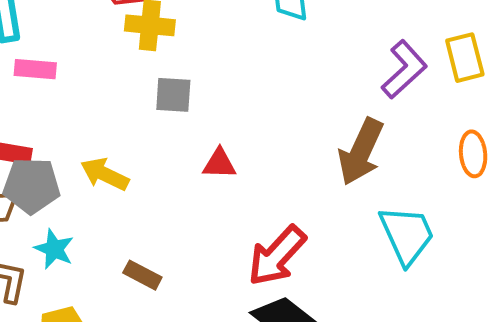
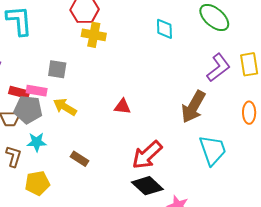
pink rectangle: (35, 69) -> (37, 91), moved
gray square: (173, 95) -> (57, 69), moved
cyan star: (54, 249) -> (37, 142), turned -30

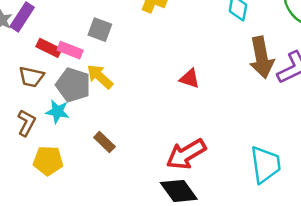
red triangle: (122, 107) -> (190, 79), moved
brown arrow: (193, 107) -> (262, 57), moved, turned -52
gray pentagon: (28, 110) -> (73, 85), moved

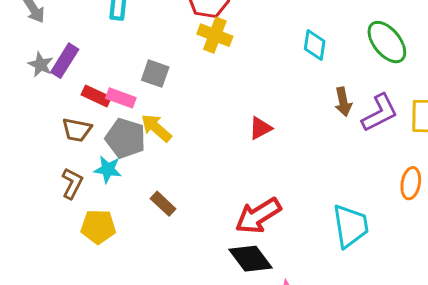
brown arrow: (262, 57) -> (343, 102), size x0.6
red triangle: (190, 79) -> (260, 128), turned -45

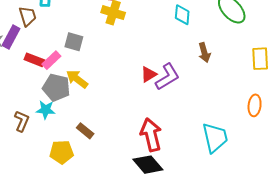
pink rectangle: (121, 98) -> (51, 60), turned -60
purple L-shape: (380, 113) -> (167, 77), moved
brown trapezoid: (77, 130) -> (28, 16), moved, turned -115
red arrow: (258, 216) -> (151, 135), turned 112
yellow pentagon: (98, 227) -> (62, 152), moved

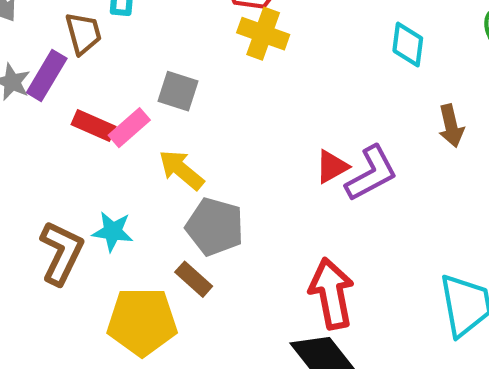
gray pentagon: (56, 88) -> (215, 227), moved
brown L-shape: (22, 121) -> (61, 253), size x1.4
yellow pentagon: (62, 152) -> (142, 322), size x1.4

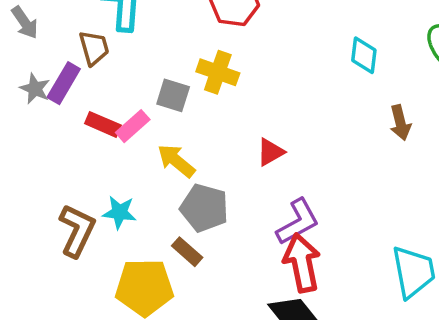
yellow cross: (263, 34) -> (218, 72), moved
red triangle: (332, 167) -> (270, 152), moved
purple L-shape: (371, 173) -> (298, 222), moved

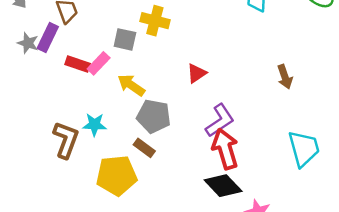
brown arrow: (400, 123) -> (285, 77), moved

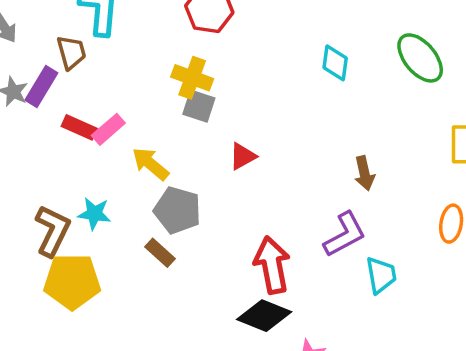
gray square: (125, 39) -> (199, 106), moved
purple L-shape: (220, 121) -> (345, 234), moved
cyan trapezoid: (304, 148) -> (381, 275), size x0.7
yellow pentagon: (117, 175) -> (72, 281), moved
black diamond: (223, 186) -> (264, 316), turned -30

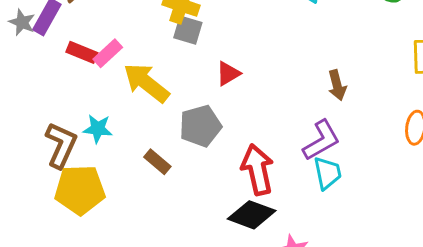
yellow arrow: (150, 164) -> (146, 83), size x1.4
gray pentagon: (177, 210) -> (200, 126), moved, turned -30
cyan trapezoid: (381, 275) -> (327, 173), moved

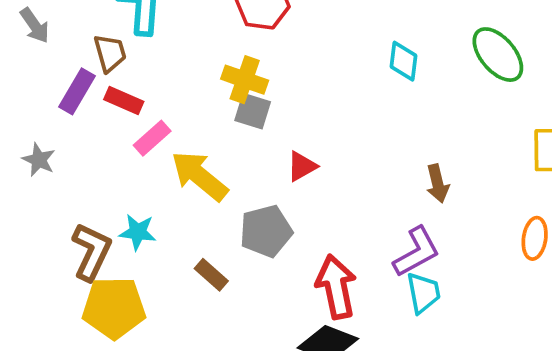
gray star: (22, 22) -> (39, 160), moved
red rectangle: (82, 52) -> (124, 100), moved

